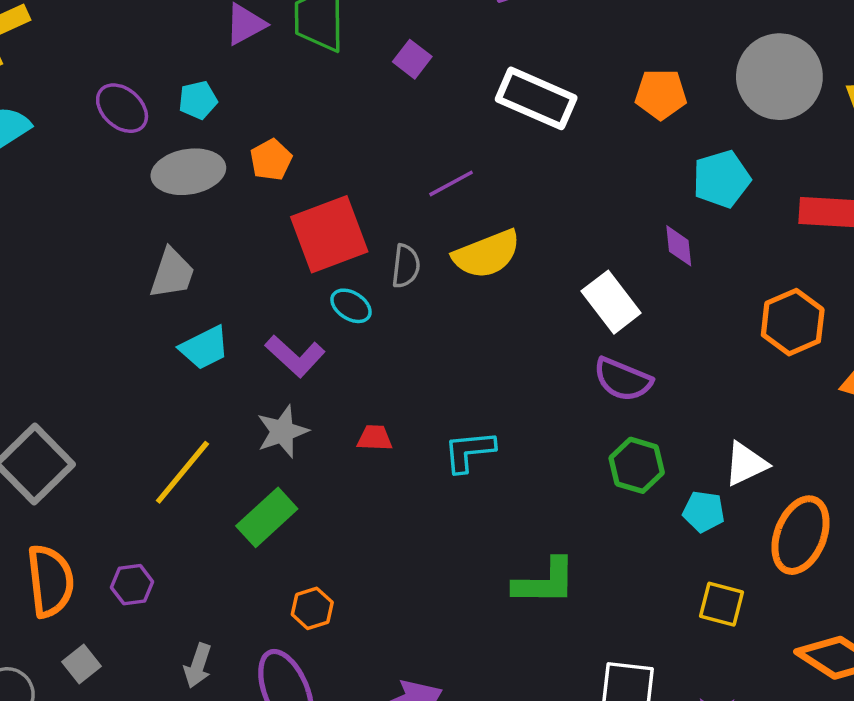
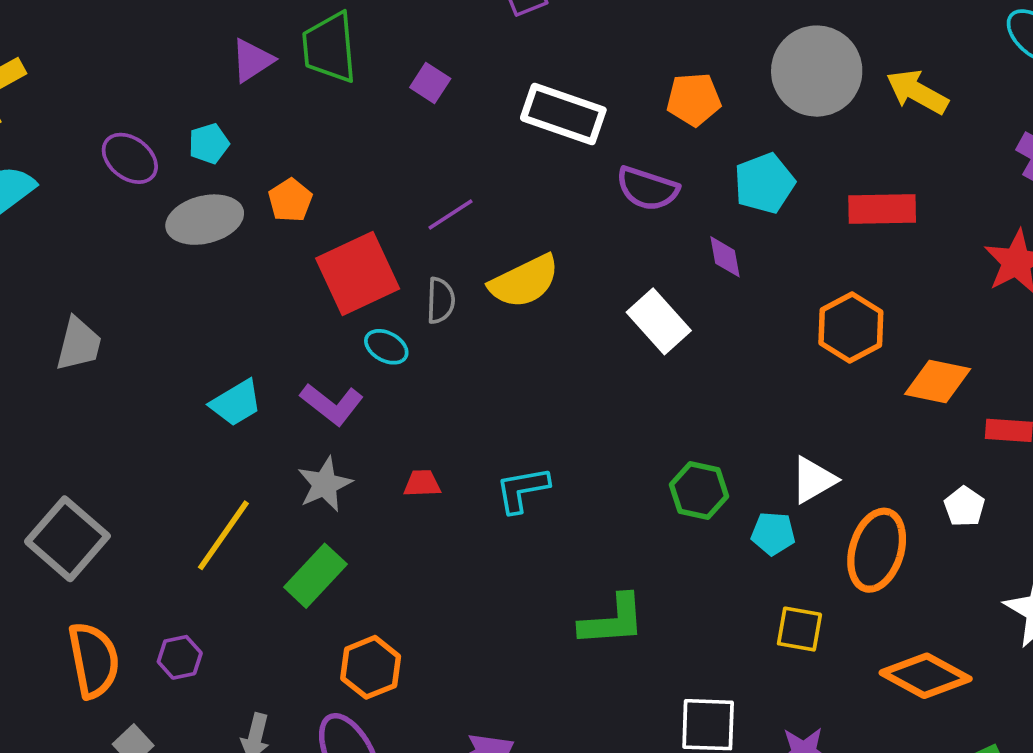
purple line: (451, 183) -> (450, 214), moved
gray trapezoid: (172, 273) -> (79, 344), moved
purple semicircle: (623, 379) -> (647, 189), moved
orange hexagon: (312, 608) -> (371, 667), size x1.4

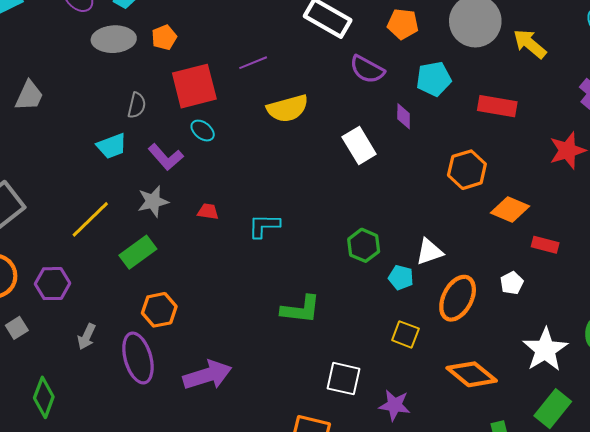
gray semicircle: (441, 301) -> (137, 105), moved
purple hexagon: (180, 657) -> (53, 284), size x1.4

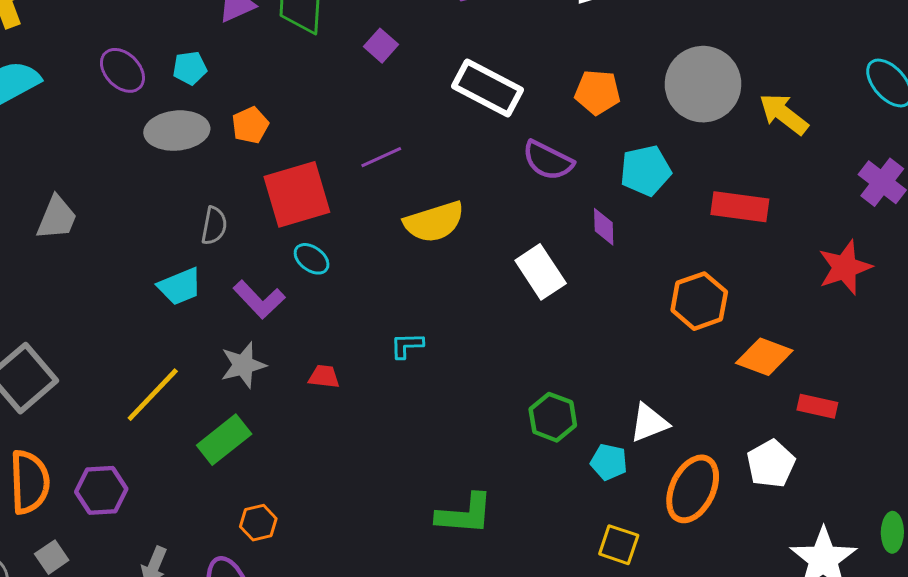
cyan L-shape: (264, 226) -> (407, 345), moved, size x0.7
white pentagon: (512, 283) -> (771, 464), size x1.4
orange hexagon: (159, 310) -> (258, 523), size x0.7

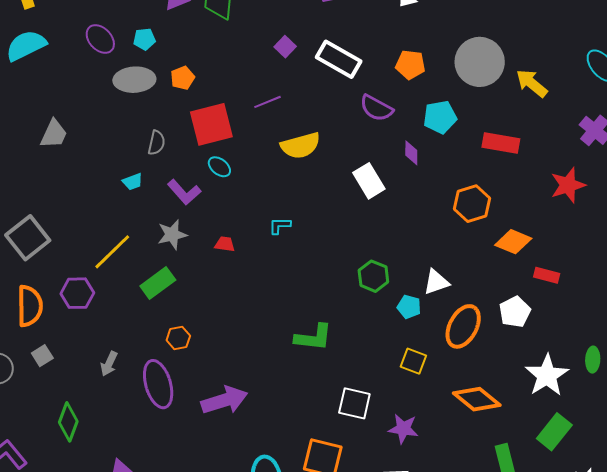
purple square: (381, 46) -> (285, 47), moved
cyan trapezoid: (180, 286) -> (133, 182), size x0.7
purple hexagon: (101, 490) -> (77, 293), moved

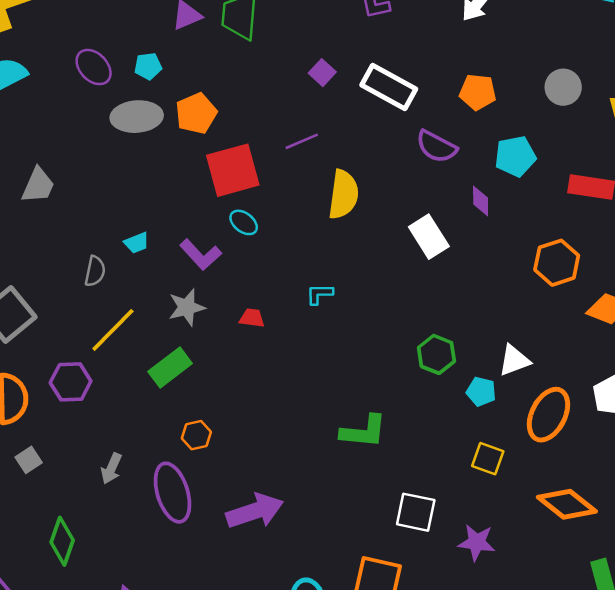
gray circle: (480, 62) -> (563, 87), size x0.6
orange pentagon: (183, 78) -> (196, 113), size x1.4
gray semicircle: (156, 143) -> (95, 271), moved
yellow semicircle: (300, 146) -> (343, 194), turned -66

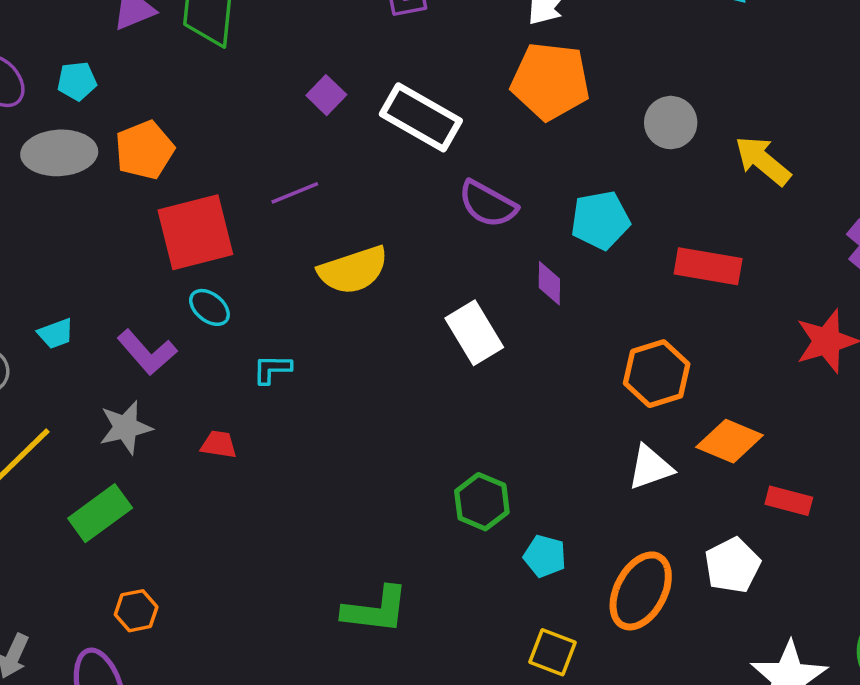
orange pentagon: (478, 92) -> (550, 81), moved, size x1.5
yellow semicircle: (343, 194) -> (353, 270), turned 63
cyan L-shape: (319, 294) -> (272, 369), moved
white triangle: (514, 360) -> (650, 467), moved

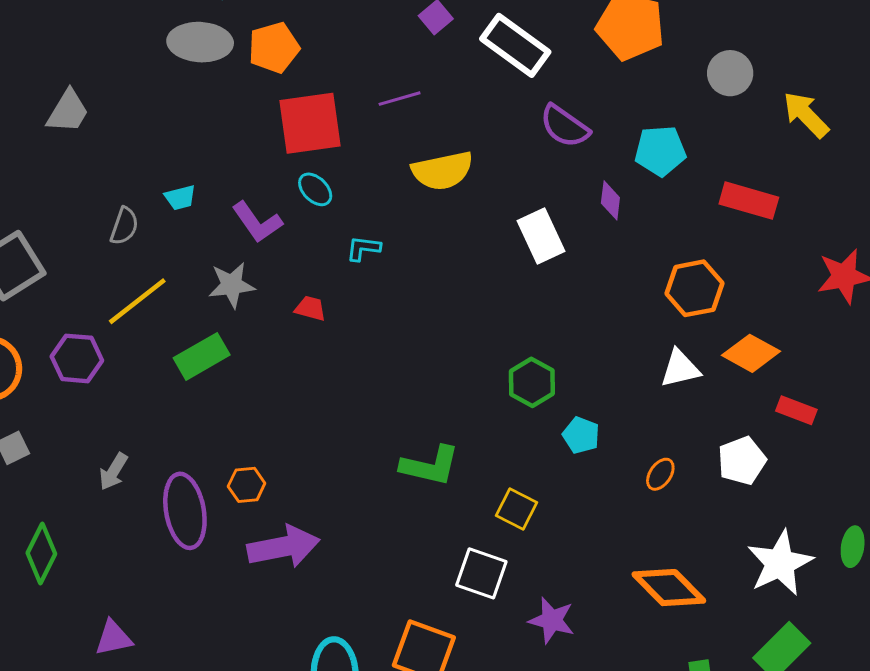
orange ellipse: (641, 591) -> (660, 474), size x0.5
orange hexagon: (136, 611) -> (247, 485), moved
yellow square: (553, 652) -> (516, 509), moved

